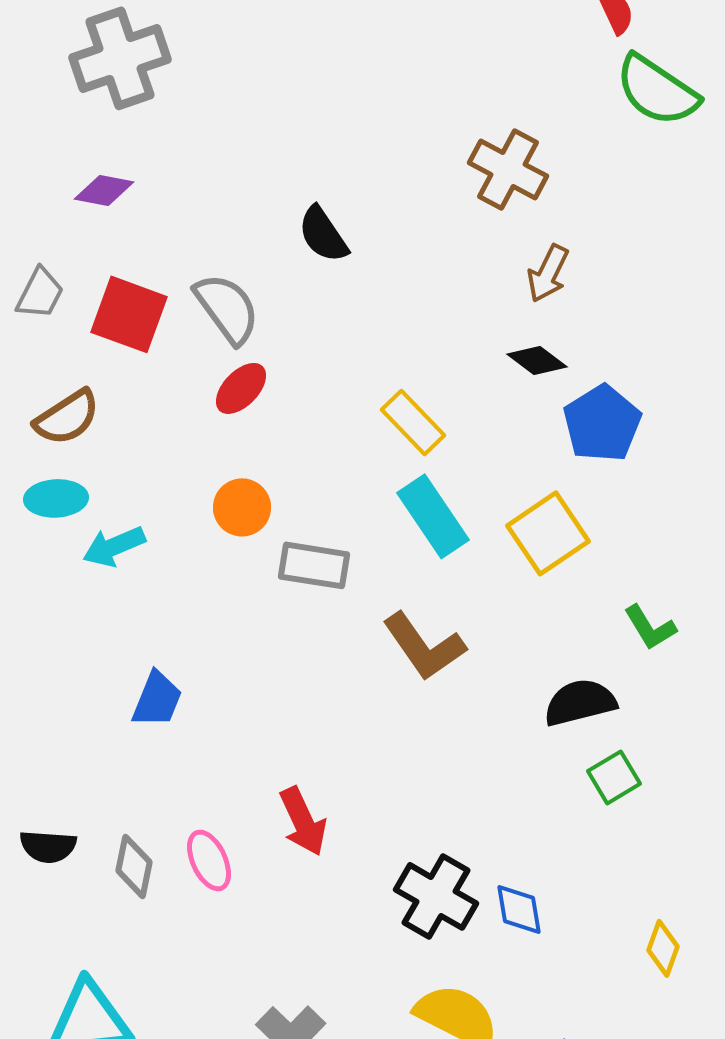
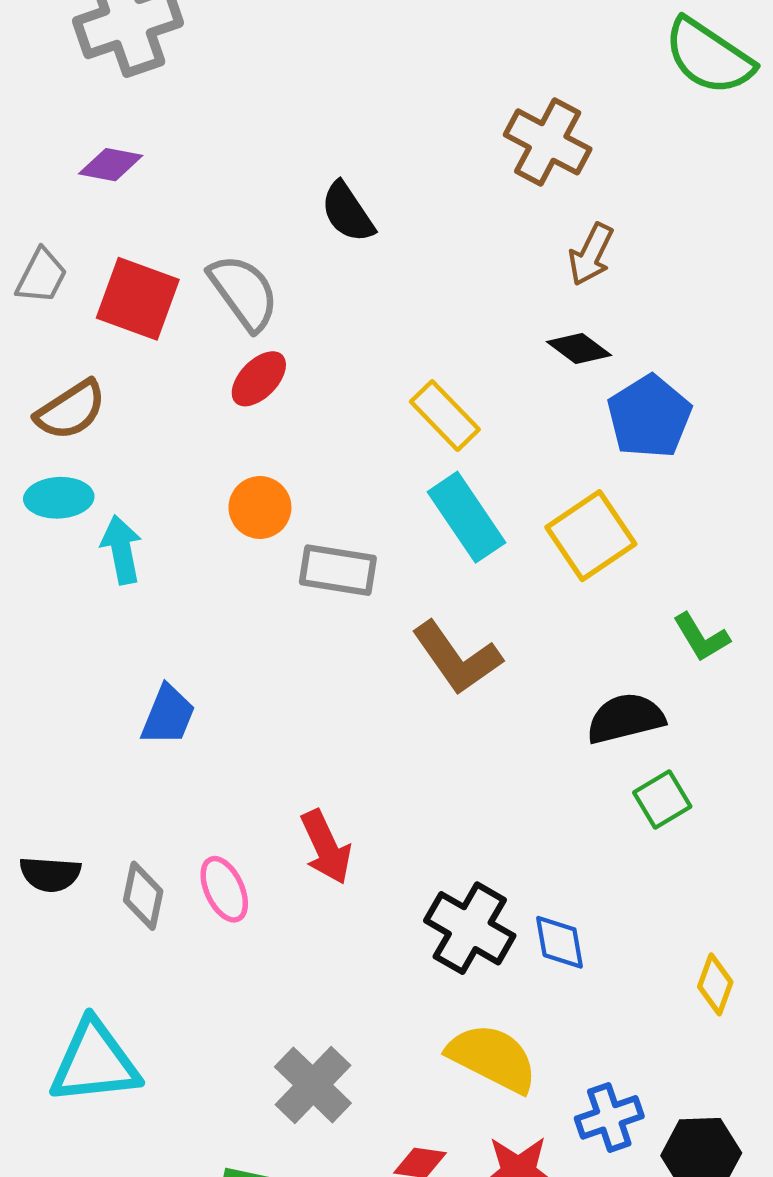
cyan arrow: (114, 546) -> (122, 550), turned 102

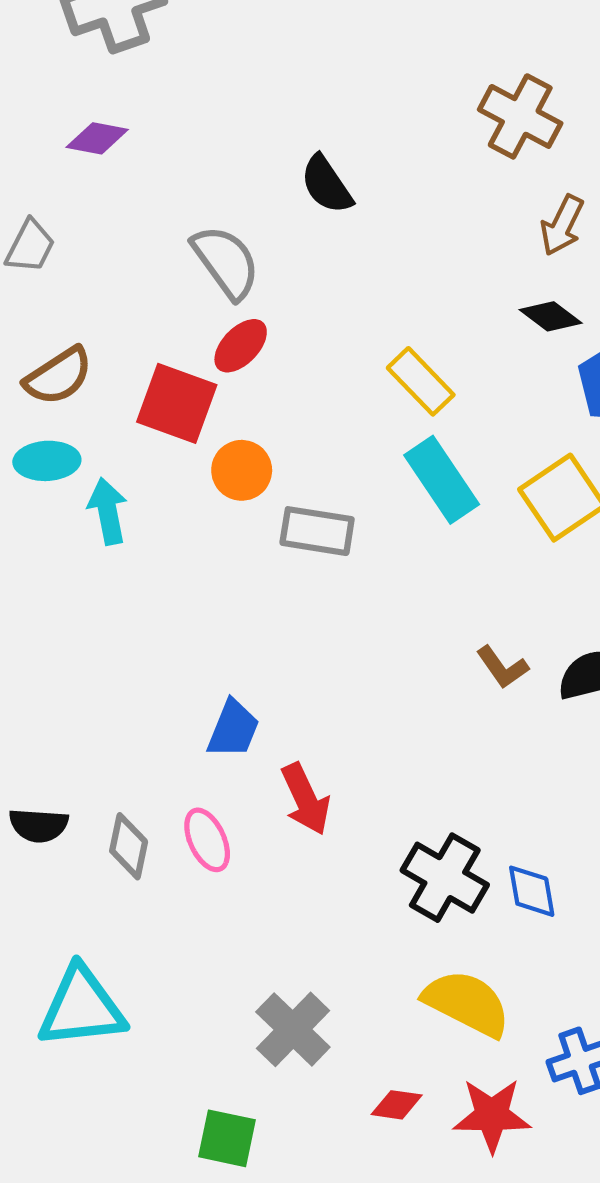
red square: (138, 299) -> (177, 403), moved
brown L-shape: (457, 658) -> (502, 667), moved, size x0.6
blue trapezoid: (168, 715) -> (233, 729), moved

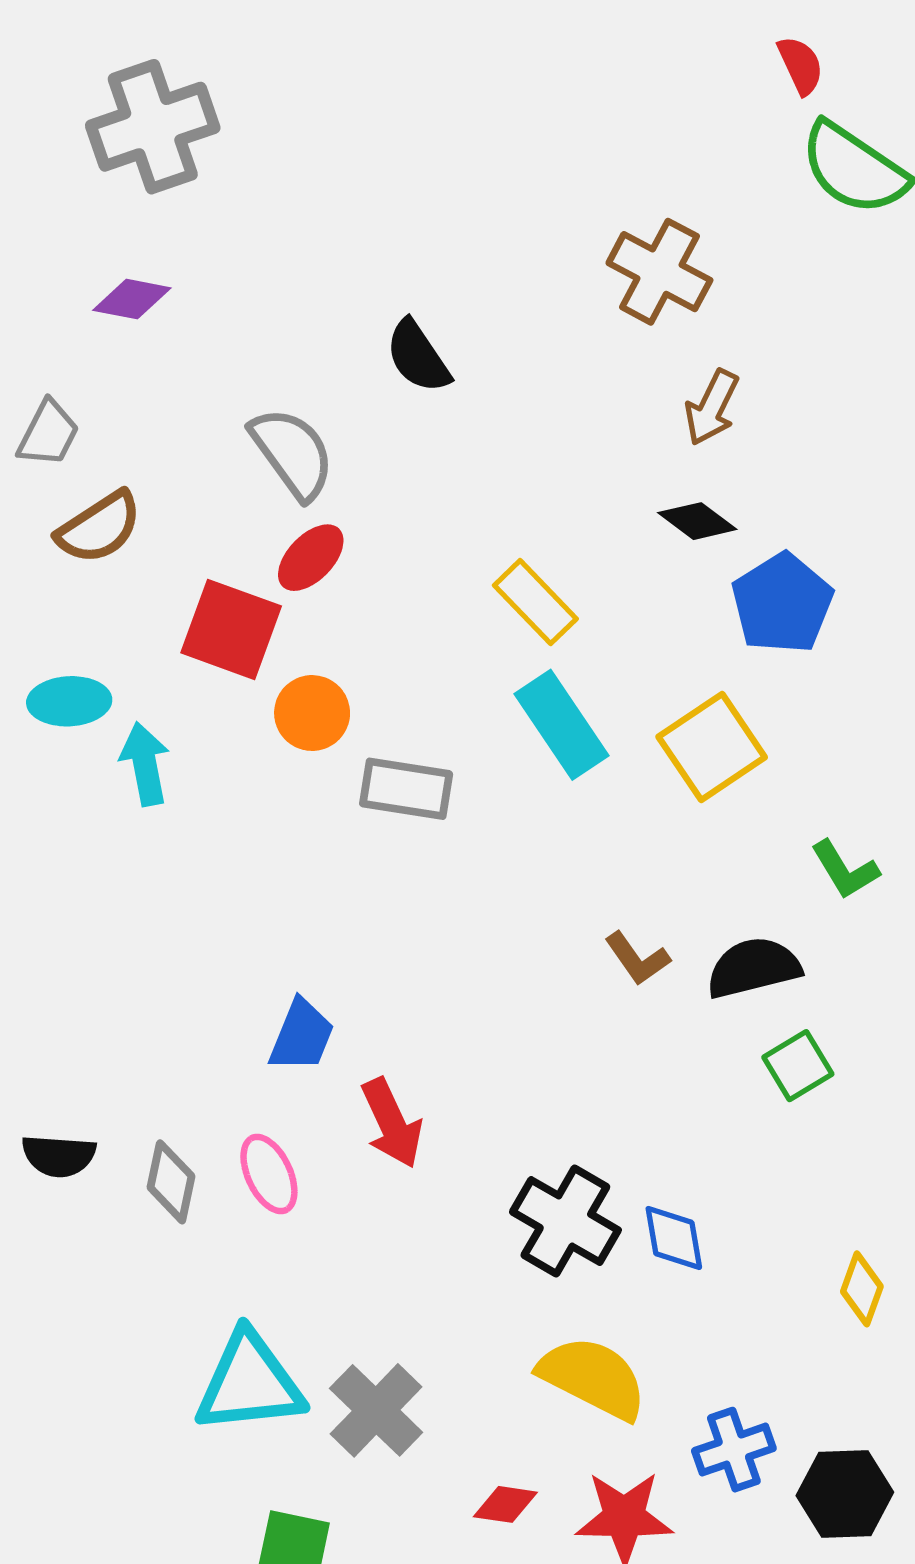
brown semicircle: (58, 376) -> (99, 528), moved
cyan triangle: (81, 1007) -> (249, 1383), moved

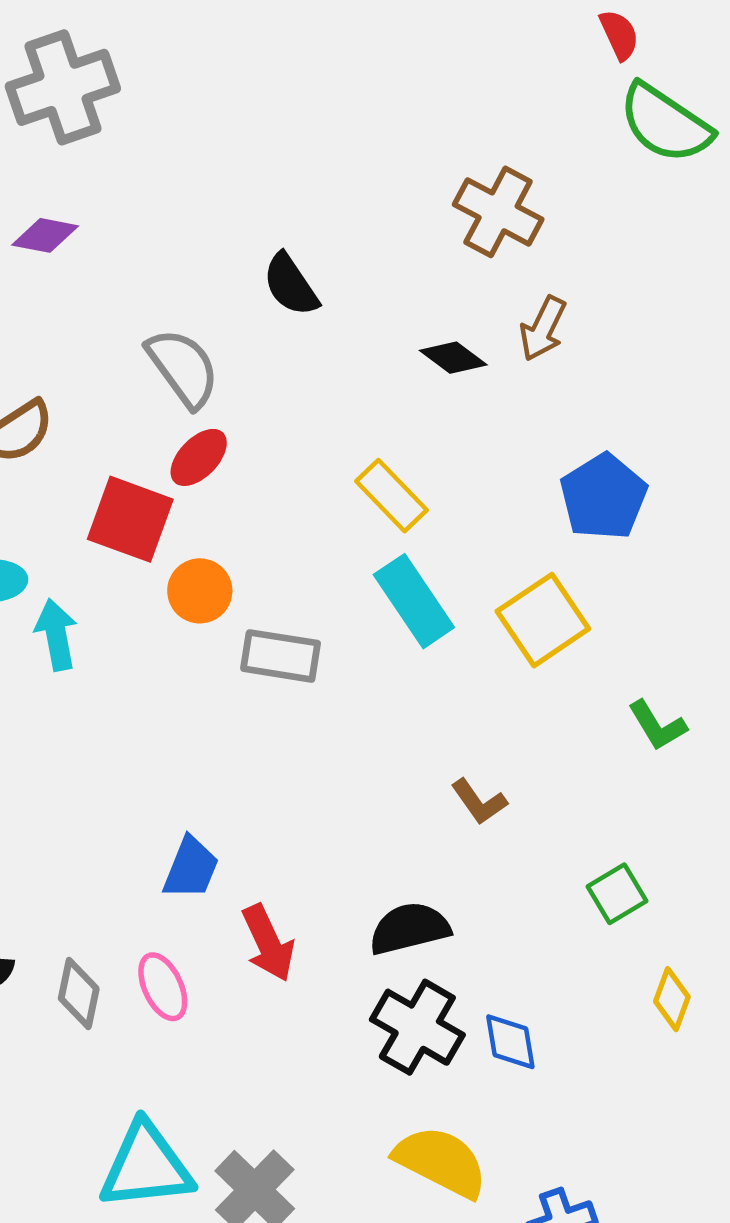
black diamond: (697, 521) -> (453, 358), moved
black semicircle: (753, 968) -> (409, 928), moved
yellow diamond: (862, 1289) -> (672, 999), moved

